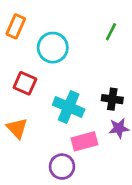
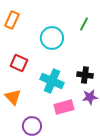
cyan circle: (53, 48) -> (52, 38), moved
purple circle: (62, 167) -> (32, 126), moved

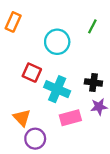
red square: (19, 63) -> (32, 73), moved
orange triangle: (13, 97) -> (22, 118), moved

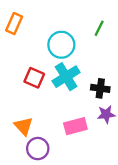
cyan cross: (57, 89) -> (66, 77), moved, turned 35

